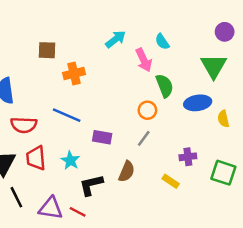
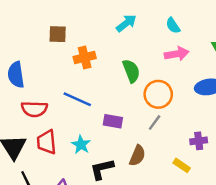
pink arrow: (144, 60) -> (177, 54), moved, turned -75
green semicircle: (165, 86) -> (131, 71), moved
orange circle: (147, 110) -> (158, 94), size x1.5

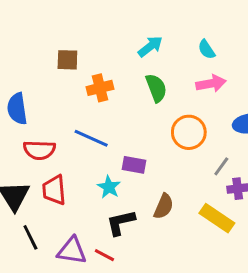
green semicircle: (131, 71) -> (156, 88), moved
gray line: (155, 122) -> (221, 166), moved
cyan star: (81, 145) -> (109, 187), moved
yellow rectangle: (182, 165) -> (217, 218), size x1.6

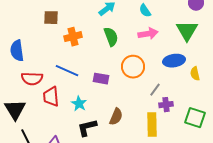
purple rectangle: (134, 165) -> (101, 79), moved
red trapezoid: (54, 190) -> (51, 97), moved
yellow rectangle: (217, 218) -> (152, 125), turned 55

